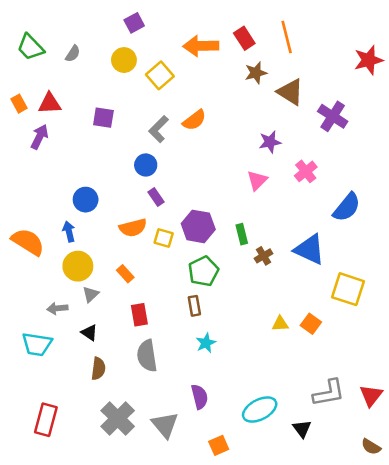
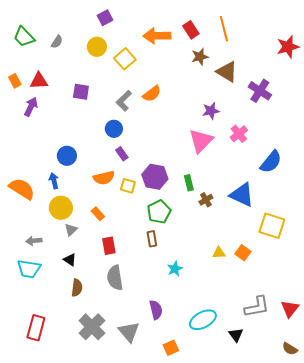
pink triangle: (257, 180) -> (201, 141), size x1.5
gray arrow: (57, 308) -> (34, 241), moved
cyan star: (206, 343) -> (175, 269), moved

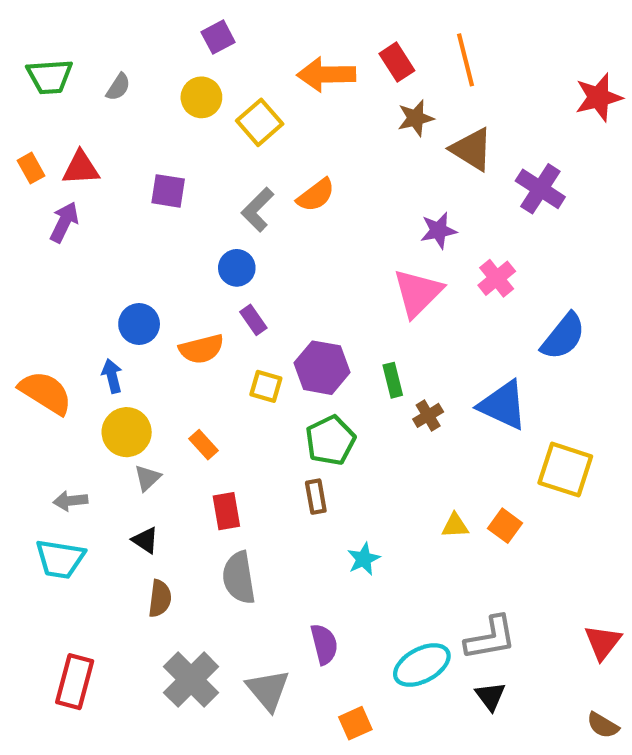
green trapezoid: (24, 37) -> (50, 77), turned -50
orange semicircle: (104, 178) -> (201, 349), moved
gray L-shape: (257, 307) -> (490, 638), moved

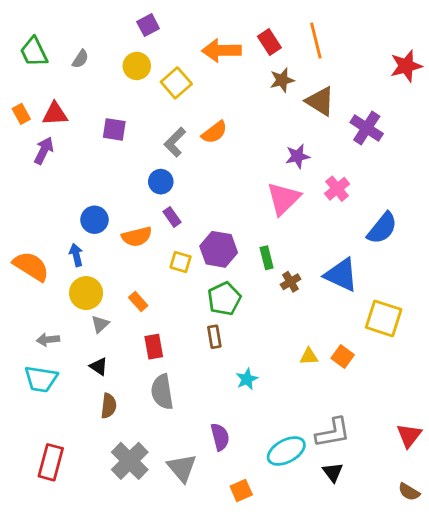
green trapezoid: (50, 77) -> (34, 52), turned 68

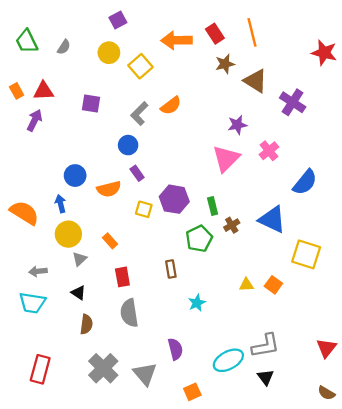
red star: (406, 66) -> (324, 53), turned 30
green pentagon: (224, 299) -> (199, 239), moved

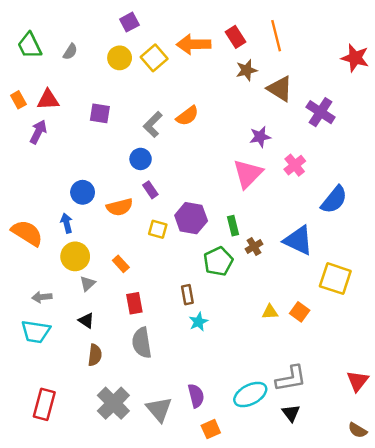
yellow square: (140, 66) -> (154, 58), moved
cyan star: (197, 303) -> (198, 322), moved
purple semicircle: (175, 349) -> (196, 396), moved

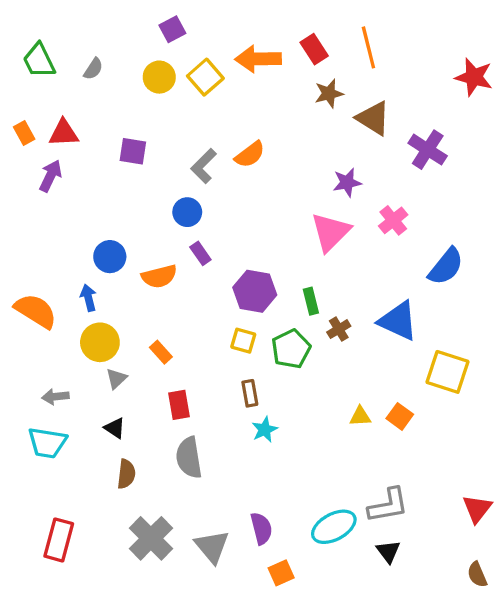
yellow square: (158, 229) -> (243, 341), moved
brown semicircle: (358, 430) -> (477, 575), turned 36

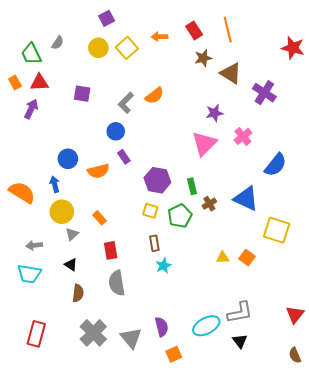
orange arrow: (258, 59) -> (159, 37), size x0.6
green trapezoid: (39, 61) -> (31, 54), moved

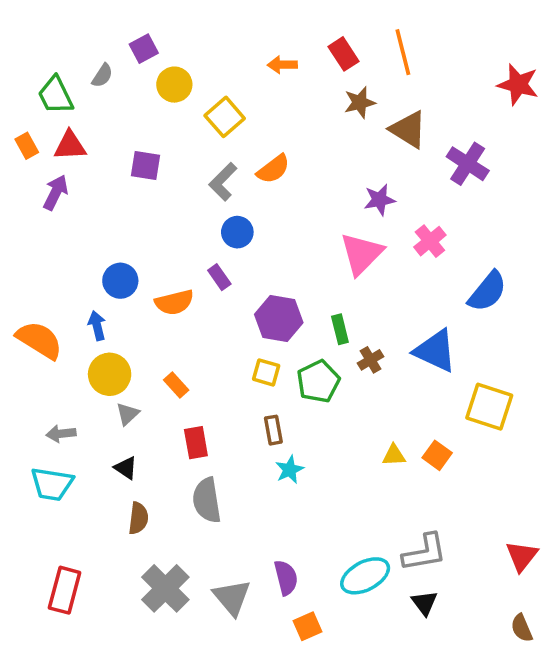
purple square: (107, 18) -> (144, 49), moved
yellow square: (127, 48) -> (225, 117), moved
blue circle: (116, 131) -> (237, 232), moved

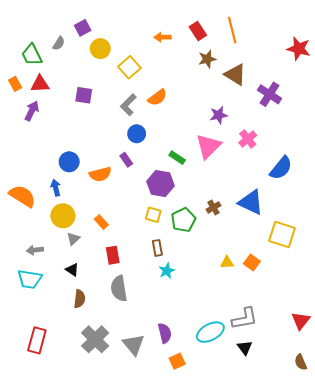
green rectangle: (340, 329) -> (177, 158), moved, turned -42

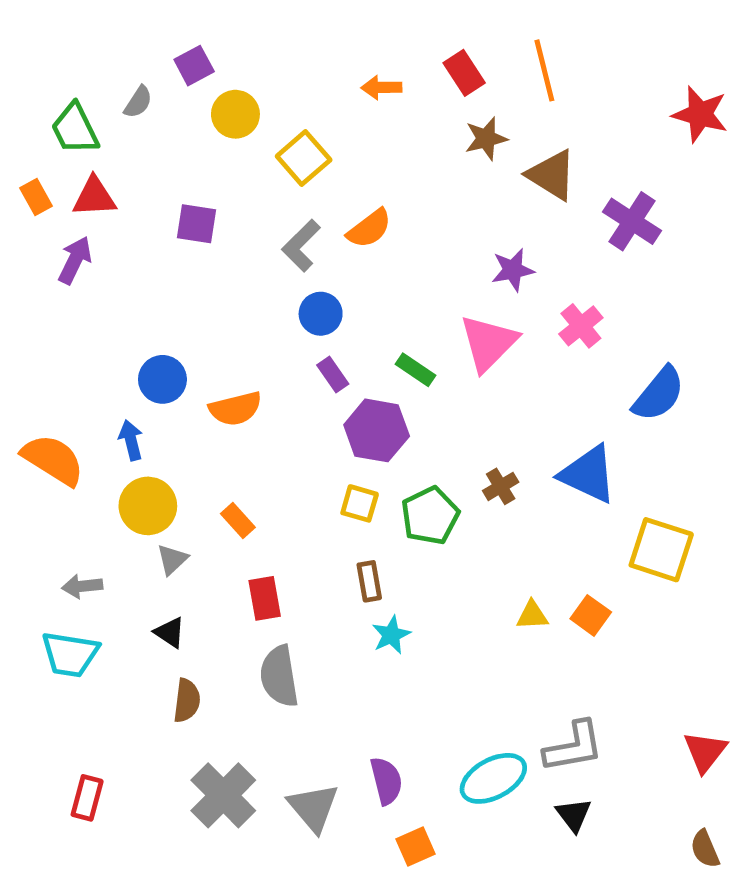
purple rectangle: (126, 160) -> (333, 375), moved
red rectangle: (37, 340) -> (87, 798), size x0.7

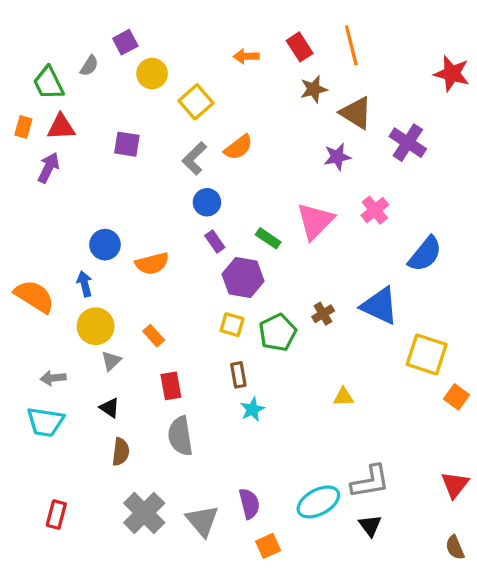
orange rectangle: (36, 197) -> (23, 127), turned 45
purple star: (513, 270) -> (337, 157), moved
orange square: (591, 615) -> (456, 397), moved

